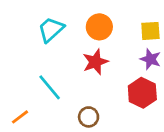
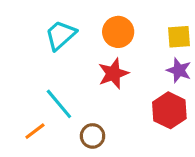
orange line: (20, 117) -> (35, 131), moved
brown circle: (89, 117) -> (93, 136), moved

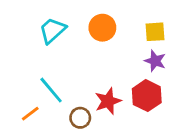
red star: (113, 74) -> (108, 101), moved

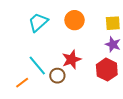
red star: (108, 101) -> (71, 59), moved
brown circle: (80, 118) -> (57, 76), moved

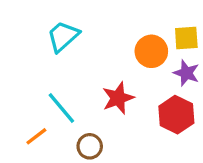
orange circle: (75, 20) -> (151, 51), moved
brown circle: (57, 76) -> (90, 146), moved

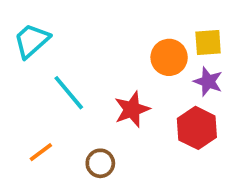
cyan trapezoid: (63, 36) -> (32, 41), moved
cyan line: (61, 108) -> (69, 93), moved

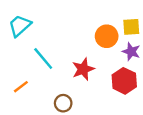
orange line: (41, 152) -> (21, 87), moved

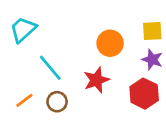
orange circle: (107, 36) -> (110, 43), moved
brown circle: (63, 103) -> (57, 102), moved

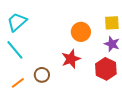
cyan line: (50, 68) -> (15, 50), moved
orange line: (24, 100) -> (18, 83), moved

